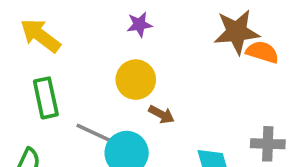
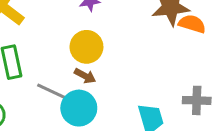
brown arrow: (161, 114) -> (85, 76), moved

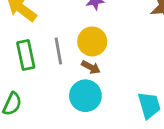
gray line: (51, 91) -> (58, 51), moved, turned 55

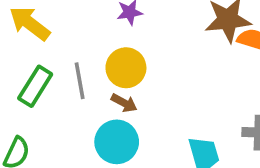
green rectangle: (26, 55) -> (35, 86), turned 44

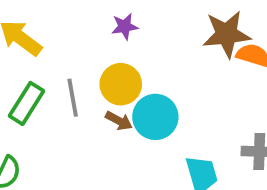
cyan circle: (117, 142) -> (155, 117), moved

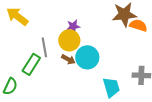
purple star: (125, 26) -> (73, 26), moved
green rectangle: (26, 103) -> (31, 64), moved

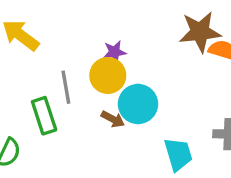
brown arrow: (68, 59) -> (113, 119), moved
green rectangle: (31, 64) -> (44, 116), turned -50

